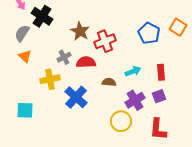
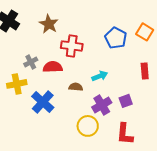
brown star: (80, 31) -> (49, 24), moved
red cross: (105, 41) -> (72, 46), turned 30
red rectangle: (161, 72) -> (145, 71), moved

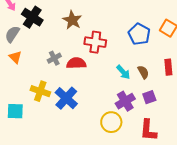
cyan arrow: (100, 76) -> (123, 72), turned 70
yellow cross: (17, 84) -> (40, 91), moved, turned 30
brown semicircle: (76, 87) -> (143, 72), moved, turned 56

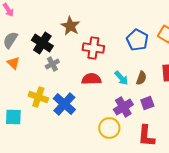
black cross: (32, 17) -> (42, 43), moved
red semicircle: (76, 63) -> (91, 79), moved
brown semicircle: (143, 72) -> (141, 78), turned 48

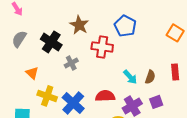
blue pentagon: (137, 40) -> (125, 26), moved
orange triangle: (13, 63) -> (32, 73), moved
gray cross: (52, 64) -> (71, 63), moved
red semicircle: (91, 79) -> (105, 96), moved

